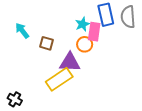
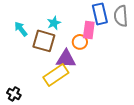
cyan star: (83, 24) -> (54, 23), moved
brown square: (47, 43) -> (44, 41), size x1.6

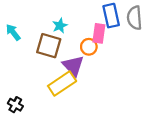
cyan arrow: (21, 29) -> (13, 32), moved
purple triangle: (66, 59) -> (73, 66), turned 45

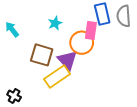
brown square: (49, 46) -> (42, 55), moved
orange circle: (89, 47) -> (82, 43), size x1.5

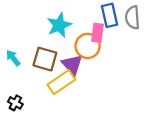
cyan star: (55, 23) -> (59, 25), size x1.6
cyan arrow: (12, 29) -> (13, 58), moved

